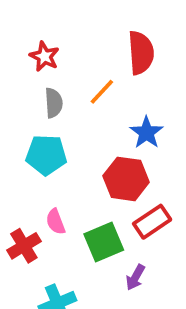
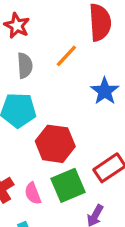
red hexagon: (126, 179) -> (55, 144), moved
pink semicircle: (56, 222) -> (33, 193), moved

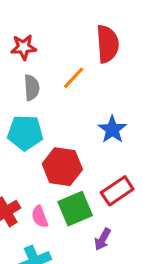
red star: (17, 26) -> (24, 47), turned -30
blue star: (105, 91) -> (112, 129), moved

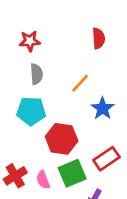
red semicircle: (107, 44) -> (99, 38), size x0.7
orange line: (74, 78) -> (80, 83), moved

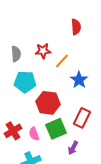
red star: (30, 41) -> (43, 51), moved
gray semicircle: (36, 74) -> (16, 54), moved
red rectangle: (106, 159) -> (82, 118), turned -30

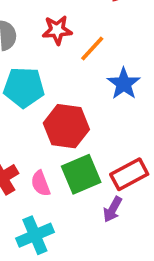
red rectangle: (82, 118) -> (129, 174), moved, turned 36

